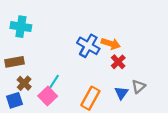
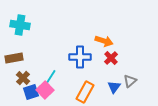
blue cross: (88, 46) -> (80, 57), moved, turned -30
blue square: (15, 100) -> (31, 92), moved

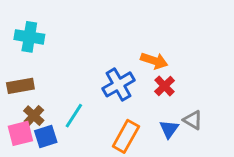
blue cross: (80, 57) -> (118, 84), turned -30
gray triangle: (130, 81) -> (193, 120), turned -48
pink square: (45, 90) -> (20, 133), moved, turned 30

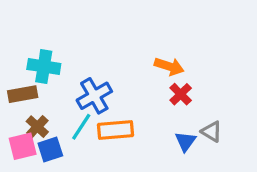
cyan cross: (29, 37) -> (44, 66), moved
blue cross: (118, 84) -> (94, 96), moved
orange rectangle: (126, 136) -> (115, 130), moved, turned 56

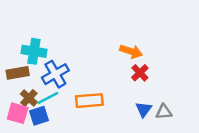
blue cross: (94, 96) -> (55, 74), moved
cyan line: (81, 127) -> (48, 98), moved, turned 30
gray triangle: (212, 132) -> (164, 112), moved, turned -36
pink square: (23, 146) -> (18, 113), turned 30

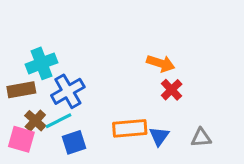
cyan cross: (34, 51) -> (41, 63), turned -30
orange rectangle: (89, 101) -> (130, 128), moved
blue triangle: (144, 109) -> (159, 136), moved
blue square: (39, 116) -> (74, 142), moved

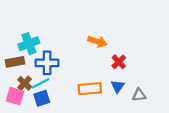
orange arrow: (161, 63) -> (97, 42), moved
blue cross: (68, 91) -> (47, 63), turned 30
blue triangle: (159, 136) -> (118, 86), moved
blue square: (74, 142) -> (42, 98), moved

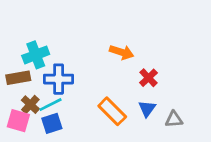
orange rectangle: (90, 89) -> (112, 111), turned 50

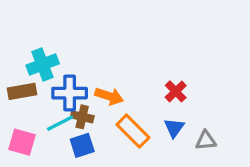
orange arrow: (122, 52) -> (109, 96), moved
brown cross: (30, 105) -> (82, 117), moved, turned -30
blue square: (52, 123) -> (82, 145), moved

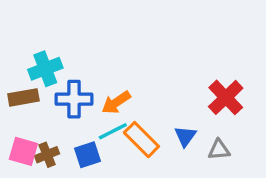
red cross: (176, 91) -> (226, 97), moved, size x1.5
orange arrow: (109, 96) -> (116, 102), turned 128
brown cross: (82, 117) -> (47, 155), moved, turned -35
cyan line: (60, 123) -> (113, 131), moved

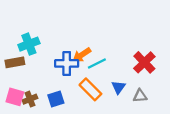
blue cross: (74, 99) -> (67, 63), moved
orange arrow: (116, 102) -> (82, 55), moved
cyan line: (113, 131) -> (97, 63), moved

